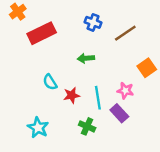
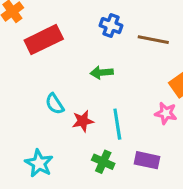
brown line: (125, 33) -> (153, 40), turned 45
pink star: (125, 91) -> (166, 113), moved
purple rectangle: (119, 113) -> (147, 160), moved, turned -36

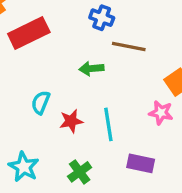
brown line: (153, 40) -> (129, 47), moved
cyan semicircle: (55, 104) -> (41, 102), turned 55
green cross: (103, 162) -> (80, 172), moved, turned 30

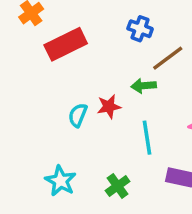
brown line: (129, 47) -> (168, 58), turned -48
green arrow: (91, 69) -> (144, 86), moved
red star: (71, 121) -> (109, 106), moved

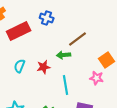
blue cross: (140, 29) -> (47, 18), moved
cyan semicircle: (78, 115) -> (20, 66), moved

